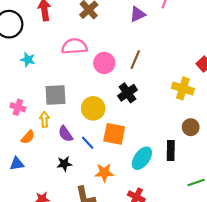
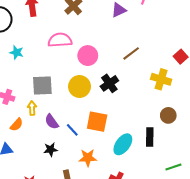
brown line: (135, 60) -> (131, 53), moved, turned 30
yellow circle: (93, 108) -> (79, 87), moved

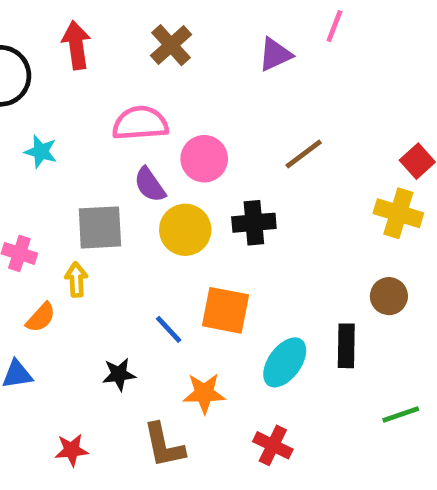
yellow cross: (161, 79) -> (398, 213), moved
black cross: (109, 83) -> (254, 223), turned 30
purple semicircle: (52, 122) -> (150, 185), moved

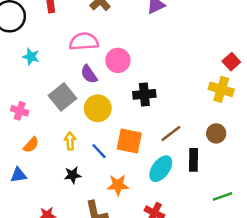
brown line: (304, 154) -> (171, 133), moved
gray square: (100, 227) -> (62, 97), turned -36
yellow circle: (185, 230) -> (98, 108), moved
yellow arrow: (76, 280) -> (70, 141), moved

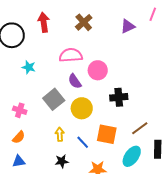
orange semicircle: (31, 145) -> (19, 137), moved

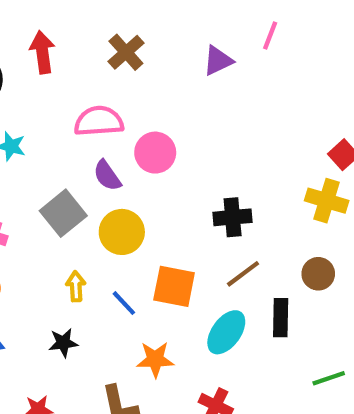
black cross: (119, 97) -> (233, 217), moved
black star: (62, 161) -> (63, 343), moved

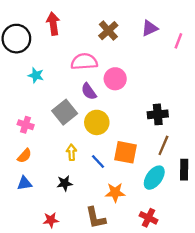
pink line: (270, 36) -> (178, 41), moved
brown cross: (126, 52) -> (108, 31), moved
brown line: (243, 274) -> (163, 145), turned -30

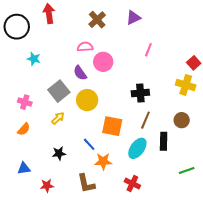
pink line: (178, 41) -> (148, 50), moved
pink semicircle: (84, 62) -> (85, 47), moved, size x0.7
yellow arrow: (72, 152) -> (58, 118), moved, turned 48
blue line: (98, 161) -> (89, 144), moved
blue triangle: (24, 183) -> (24, 168), moved

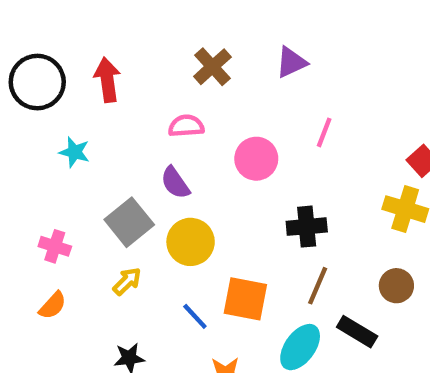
red arrow: (49, 14) -> (107, 80), moved
pink circle: (103, 62) -> (256, 159), moved
black rectangle: (164, 141) -> (357, 332), turned -60
blue line: (89, 144) -> (195, 316), moved

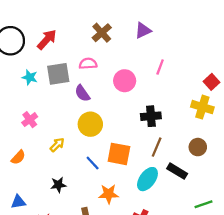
red arrow: (107, 80) -> (47, 40), turned 50
gray square: (129, 222) -> (58, 74), moved, turned 30
pink cross: (55, 246) -> (30, 120), moved, turned 35

